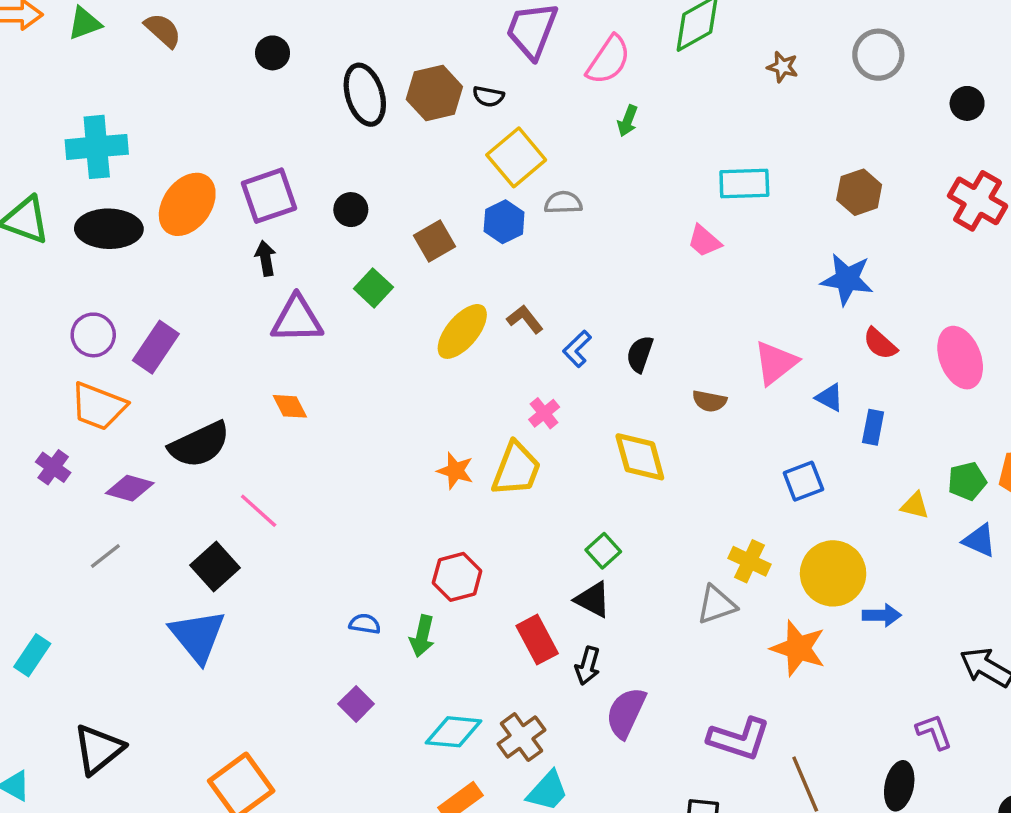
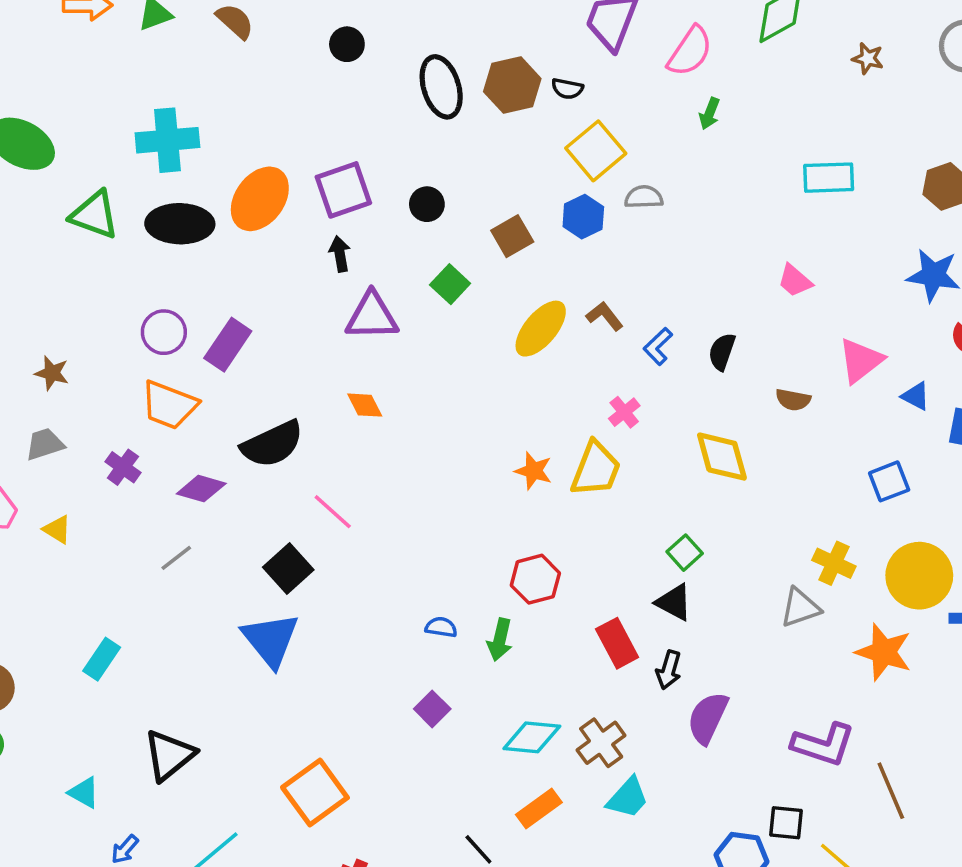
pink trapezoid: (704, 241) -> (795, 281), moved

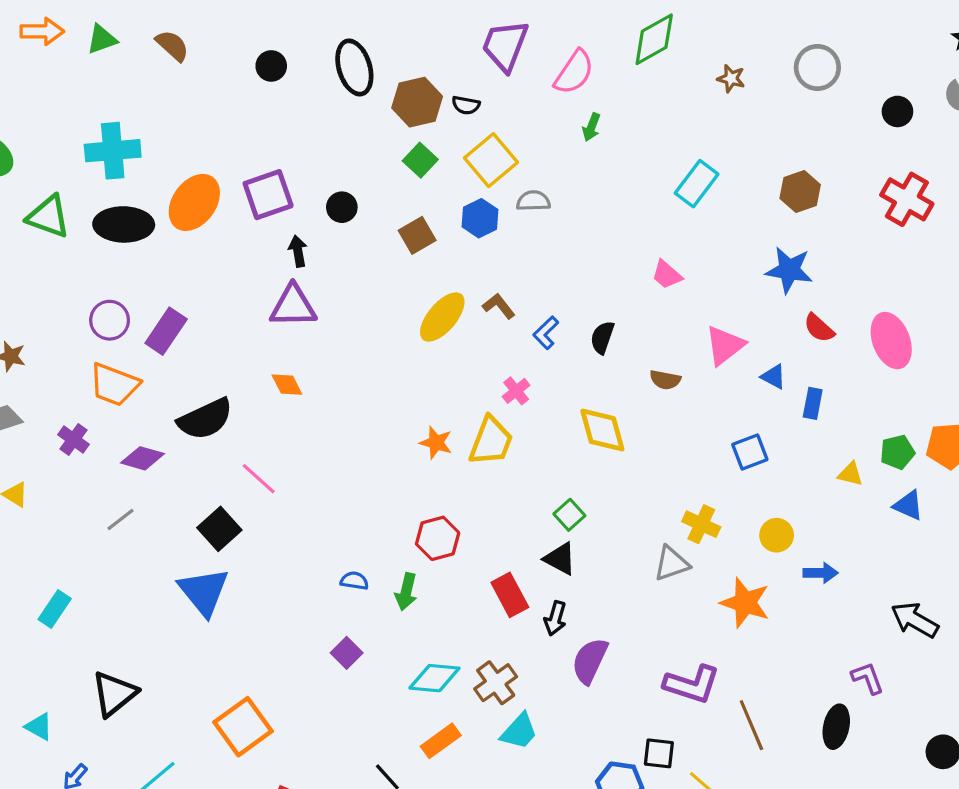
black ellipse: (441, 87) -> (354, 67), moved
cyan rectangle: (829, 178) -> (697, 184), turned -51
black arrow: (340, 254) -> (298, 251), moved
green square: (450, 284) -> (420, 160), moved
yellow circle: (919, 576) -> (777, 535), size x0.6

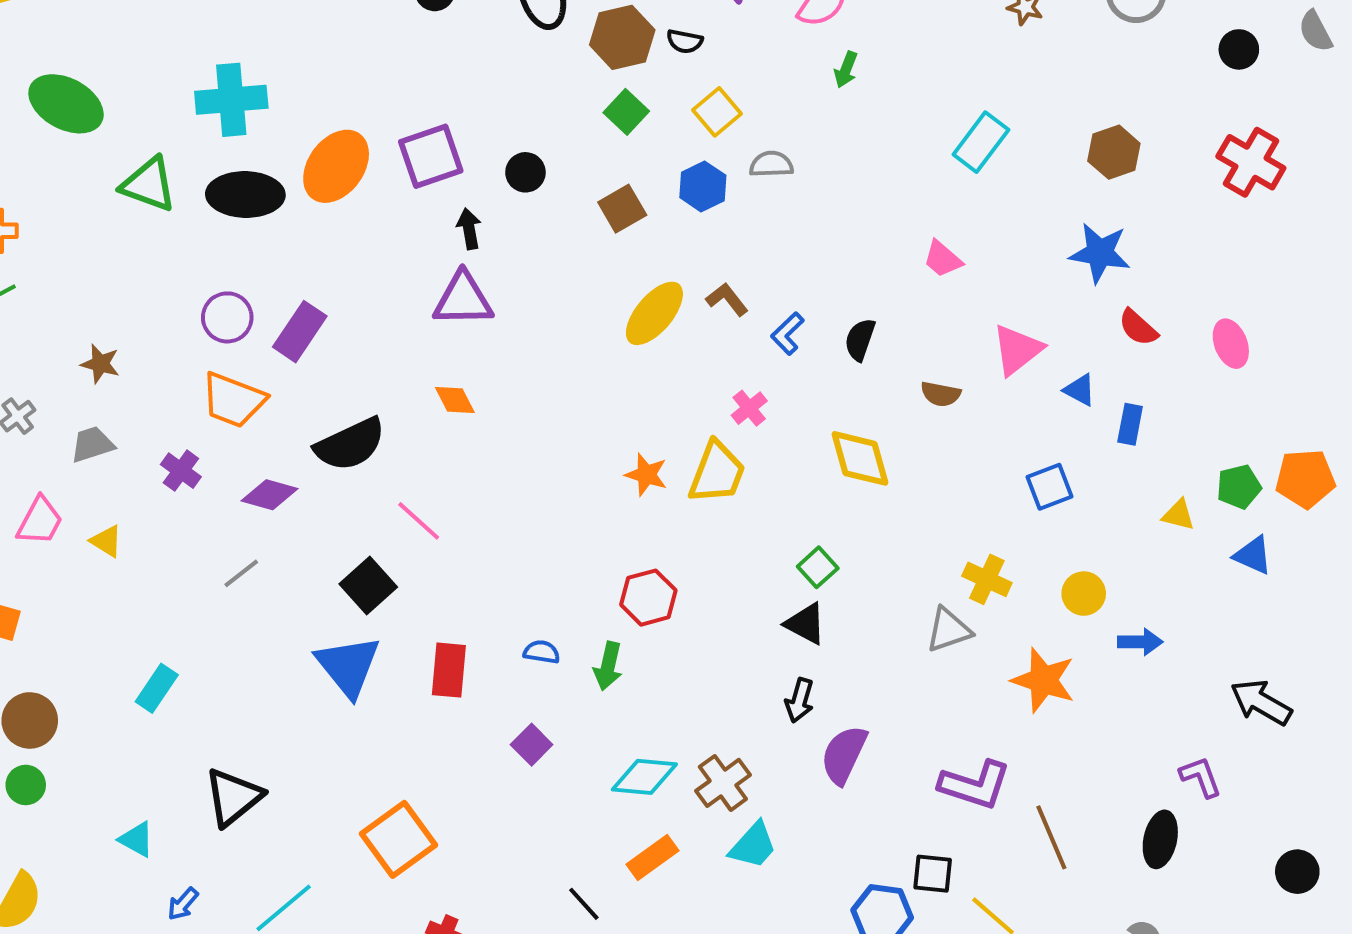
yellow square: (491, 160) -> (717, 112), size x0.7
pink ellipse: (891, 341) -> (1231, 344), size x0.7
red rectangle: (510, 595) -> (449, 670), moved, turned 33

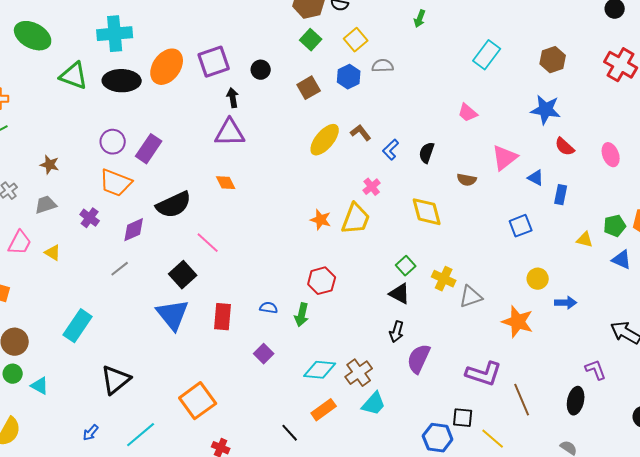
purple diamond: (270, 495) -> (134, 230), turned -40
yellow cross: (987, 579) -> (444, 279), moved
cyan rectangle: (157, 688) -> (78, 326), size x1.4
cyan triangle: (137, 839) -> (40, 386), moved

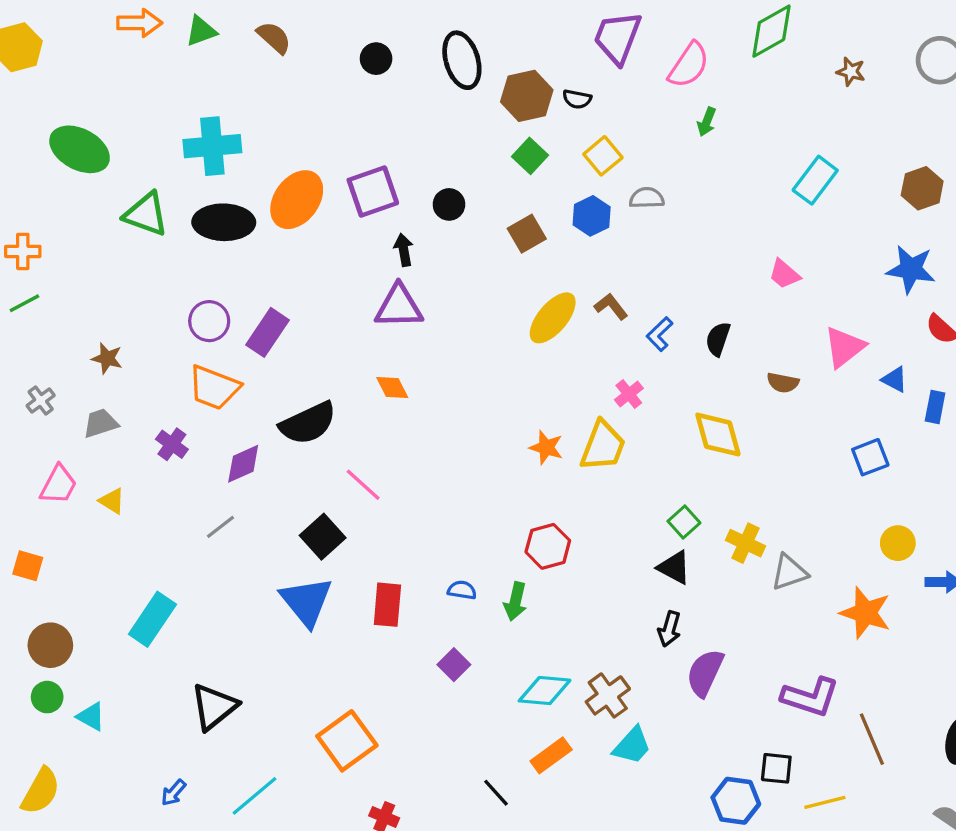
yellow line: (493, 439) -> (825, 802), turned -55

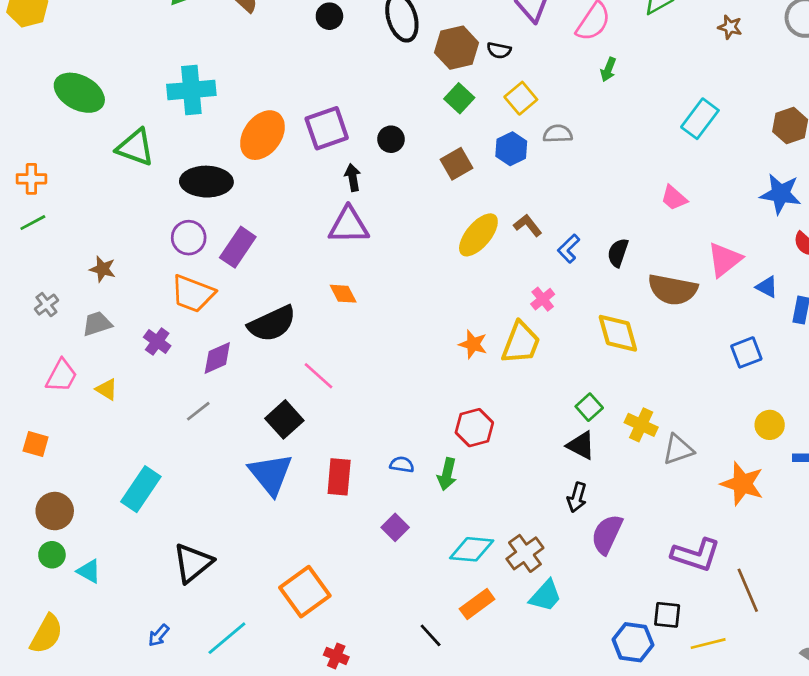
black ellipse: (224, 222) -> (206, 182), moved
brown semicircle: (783, 383) -> (673, 290), size x1.8

